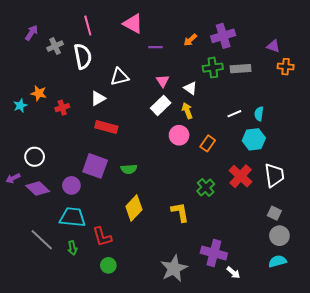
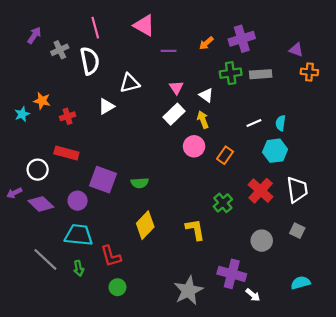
red rectangle: (106, 127) -> (66, 153), moved
gray circle: (279, 236) -> (262, 241), moved

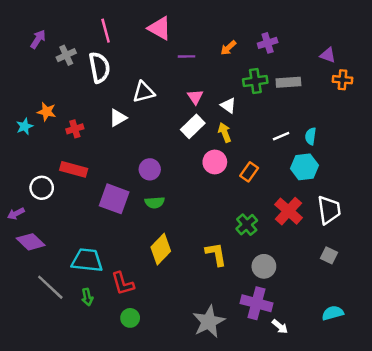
purple cross: (242, 39) -> (268, 43), size x0.7
purple circle: (78, 201) -> (150, 169), moved
purple diamond: (41, 204) -> (31, 242), moved
gray circle: (262, 241) -> (264, 266), moved

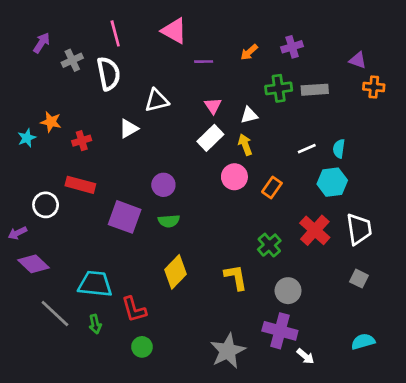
white triangle: (228, 106) -> (249, 115), turned -49

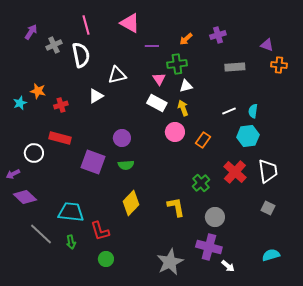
green cross: (279, 88) -> (177, 64), moved
white rectangle: (210, 138) -> (157, 103), turned 72

